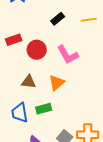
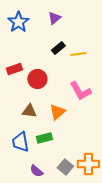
yellow line: (89, 20) -> (78, 54), moved
pink L-shape: (68, 55) -> (80, 91), moved

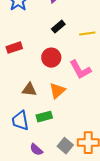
yellow line: (78, 54) -> (87, 34), moved
red circle: (37, 79) -> (51, 58), moved

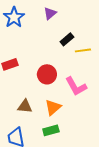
black rectangle: (58, 27) -> (67, 39), moved
green rectangle: (44, 117) -> (51, 130), moved

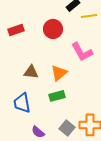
red circle: (47, 74) -> (53, 29), moved

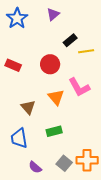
red rectangle: (16, 30) -> (13, 65), turned 42
brown triangle: (31, 72) -> (28, 107), turned 42
orange triangle: (59, 73) -> (56, 97), moved, turned -30

